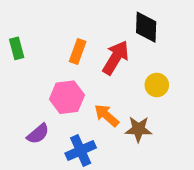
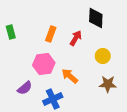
red arrow: (116, 58) -> (76, 38), size x0.7
brown star: (139, 129) -> (108, 84), moved

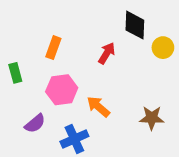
green rectangle: (11, 32) -> (15, 73), moved
orange rectangle: (51, 34) -> (53, 48), moved
yellow circle: (103, 56) -> (163, 48), moved

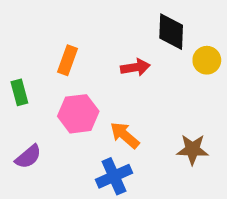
red arrow: (107, 53) -> (135, 67), turned 50
purple semicircle: (35, 123) -> (28, 157), moved
blue cross: (74, 139) -> (114, 176), moved

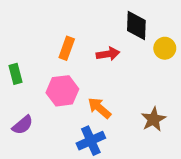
orange rectangle: (68, 60) -> (67, 48), moved
brown star: (193, 149) -> (153, 119), turned -30

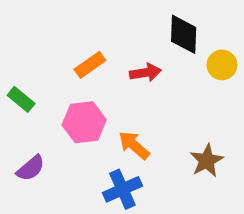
orange rectangle: (67, 48) -> (90, 65), turned 35
green rectangle: (16, 74) -> (21, 99), turned -36

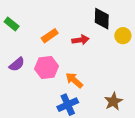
green rectangle: (21, 99) -> (12, 24), moved
brown star: (207, 161) -> (113, 101), moved
purple semicircle: (31, 168) -> (17, 64), moved

